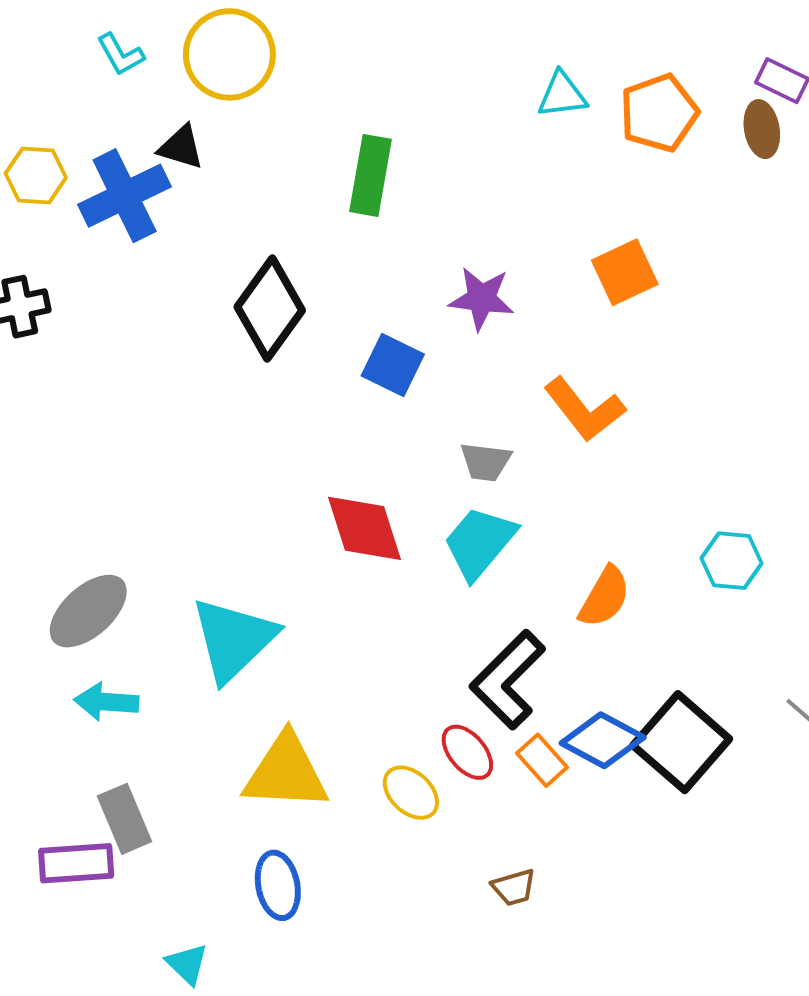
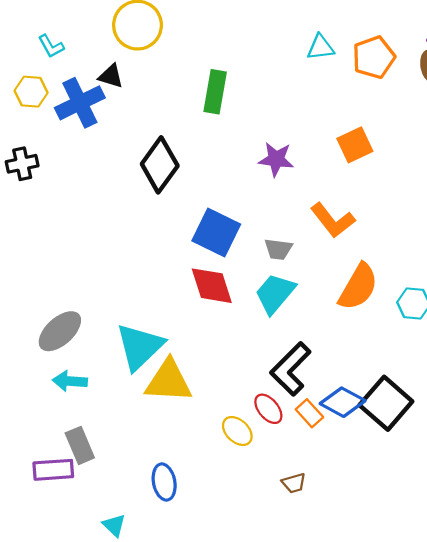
cyan L-shape: (120, 54) -> (51, 46), moved
blue square: (393, 365) -> (216, 232), moved, size x1.4
orange semicircle: (605, 597) -> (358, 287), moved, size x1.4
yellow triangle: (286, 772) -> (169, 381), moved

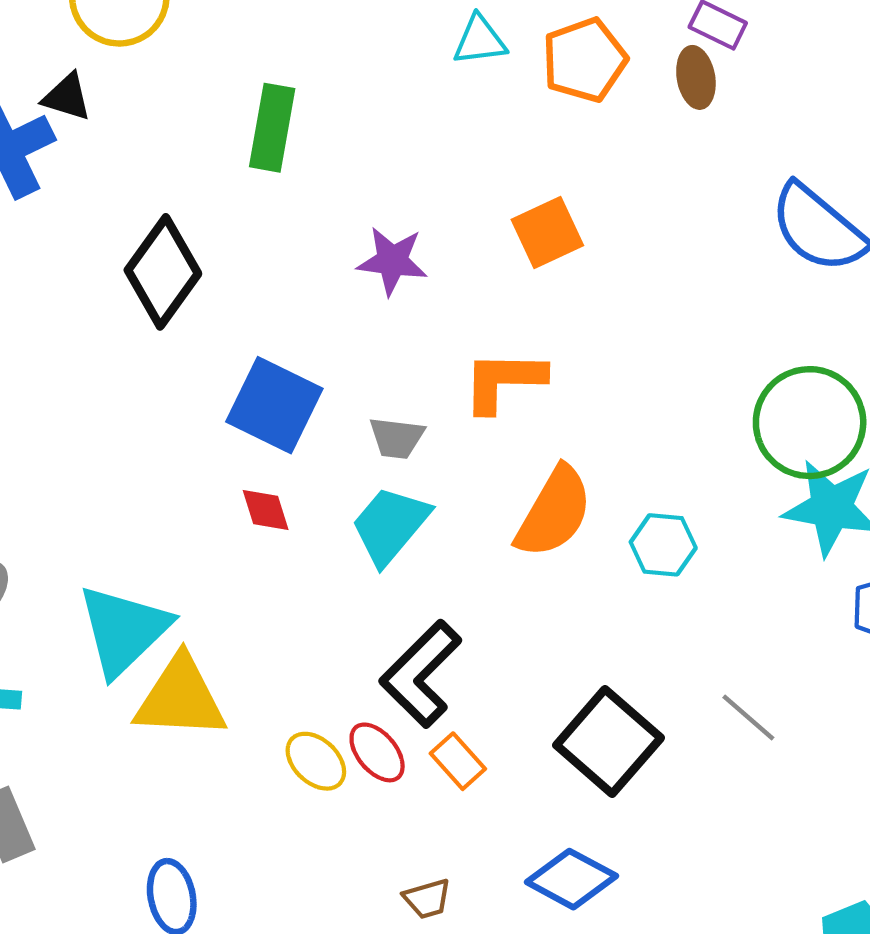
orange L-shape: (333, 220) -> (504, 381), turned 129
red diamond: (212, 286) -> (266, 510), size x0.6
blue diamond: (343, 402) -> (571, 879), moved
yellow ellipse: (237, 431) -> (316, 761), moved

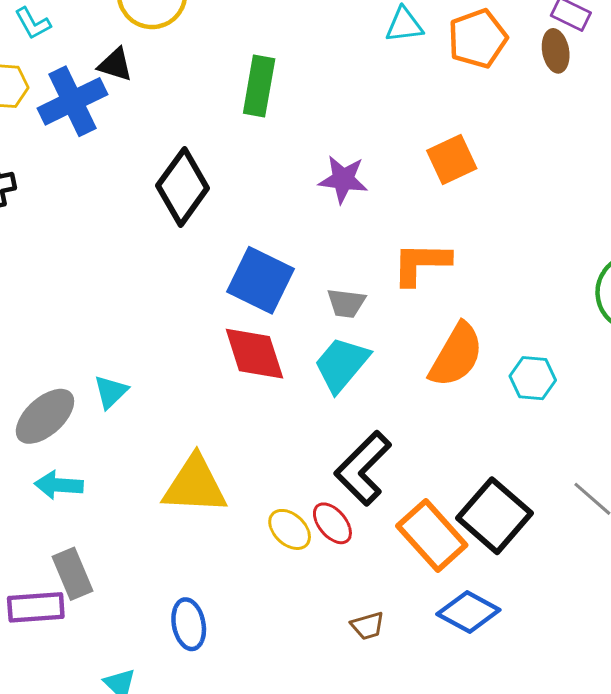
red diamond: (266, 510) -> (254, 354), size x1.8
cyan triangle: (124, 630) -> (111, 392), moved, size x0.5
orange rectangle: (458, 761) -> (432, 536), moved, size x1.8

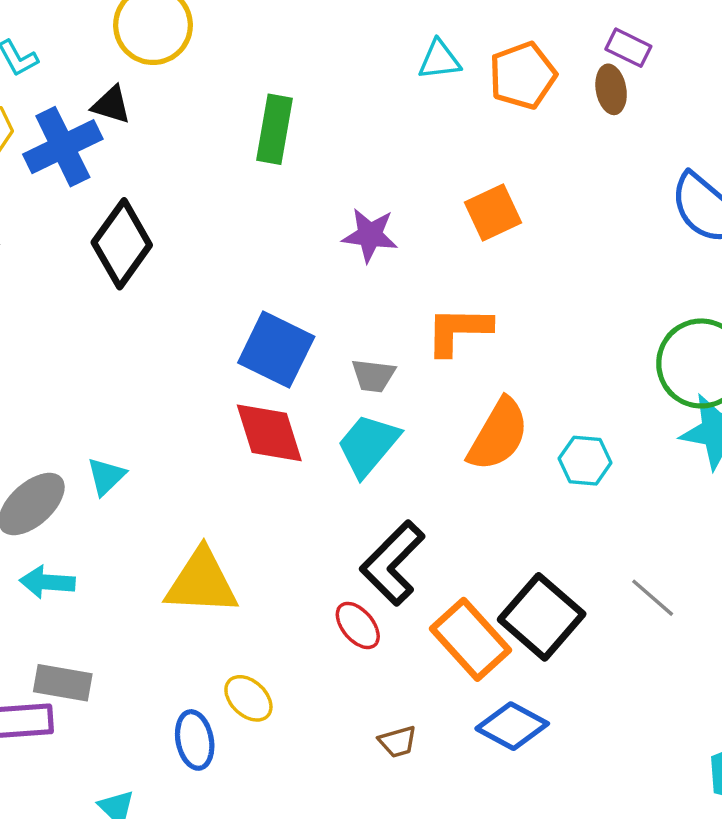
black diamond: (183, 187) -> (122, 244), moved
yellow ellipse: (290, 529) -> (248, 698), moved
gray rectangle: (72, 574) -> (63, 683), turned -57

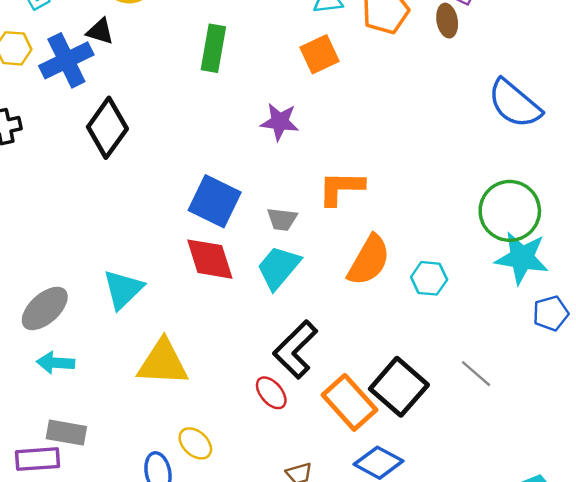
orange square: (493, 213) -> (319, 54), moved
cyan triangle: (106, 476) -> (123, 289), moved, size x1.5

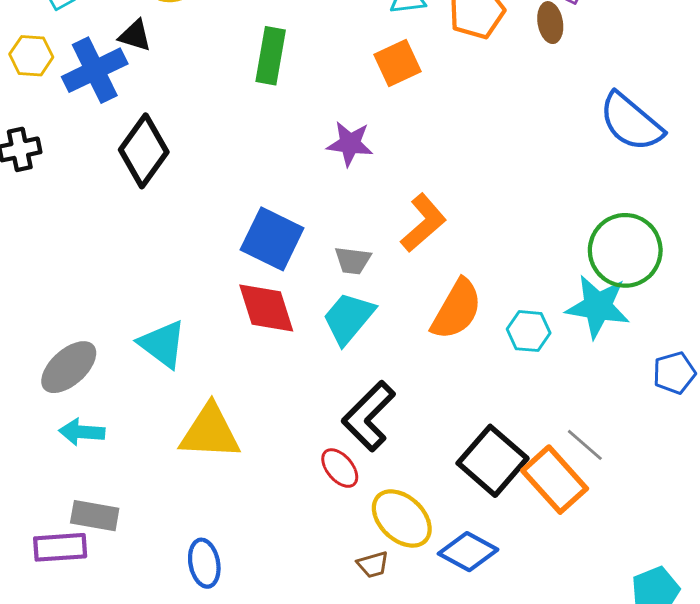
orange L-shape: (341, 188) -> (423, 223), turned 138
cyan star: (522, 258) -> (598, 307), moved
cyan triangle: (123, 289) -> (162, 344), turned -39
orange rectangle: (350, 402) -> (555, 480), moved
yellow ellipse: (195, 443) -> (402, 518), moved, size x1.5

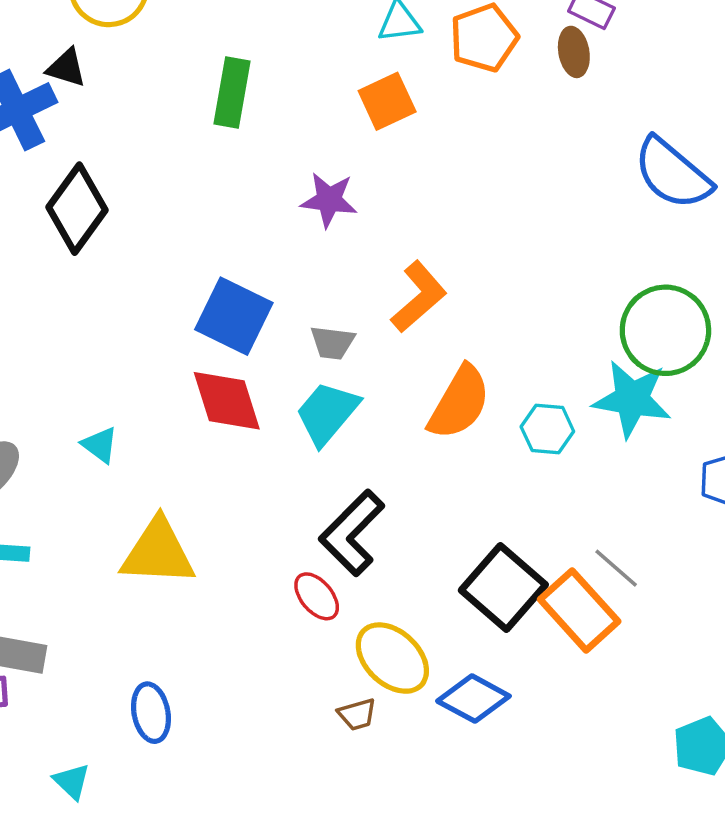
cyan triangle: (162, 344) -> (100, 445), size x0.6

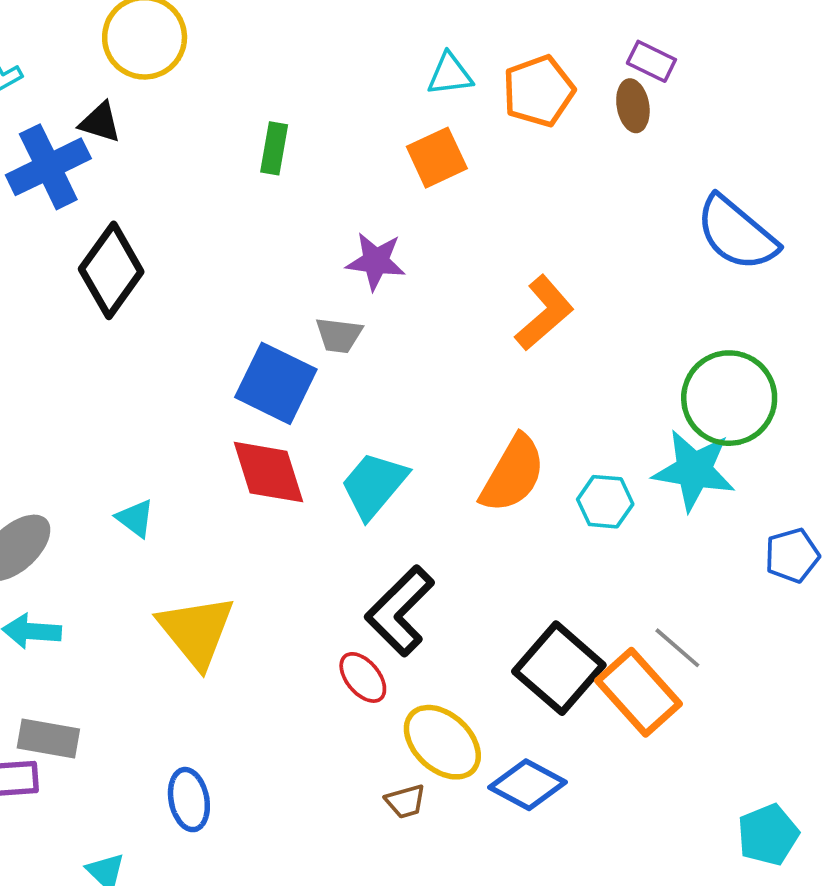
green rectangle: (232, 92) -> (274, 148), size x0.7
orange L-shape: (419, 297) -> (544, 313), moved
gray trapezoid: (332, 343) -> (339, 335), moved
yellow triangle: (158, 552) -> (196, 631), turned 48

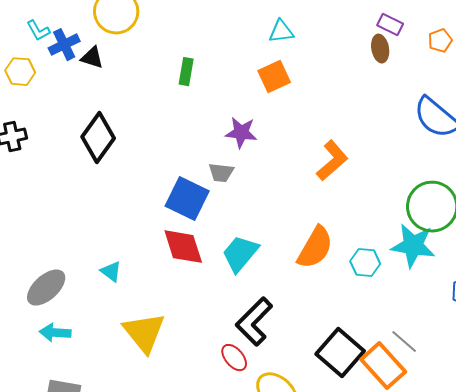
orange pentagon: (539, 91) -> (440, 41), moved, size x0.6
blue cross: (48, 167) -> (64, 45), moved, size x0.7

